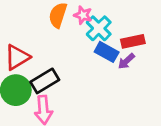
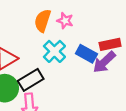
cyan cross: (99, 28) -> (54, 51), moved
purple arrow: (126, 61) -> (104, 62), size x1.5

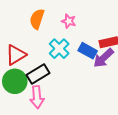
orange semicircle: (43, 21) -> (37, 19), moved

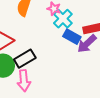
cyan cross: (59, 49) -> (63, 19), moved

